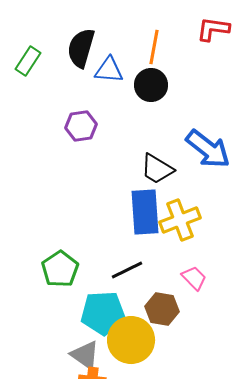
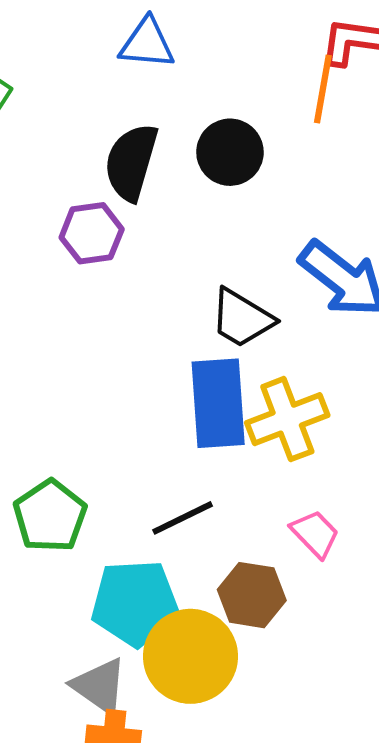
orange line: (154, 47) -> (323, 89), moved
black semicircle: (81, 48) -> (131, 162), moved
blue triangle: (109, 70) -> (147, 43), moved

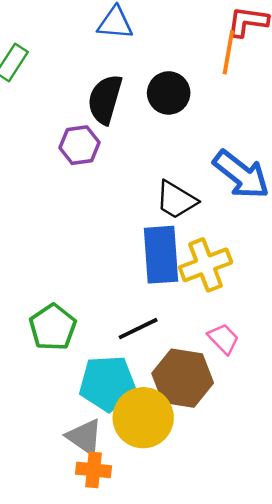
brown hexagon: (252, 595) -> (183, 378), size x1.4

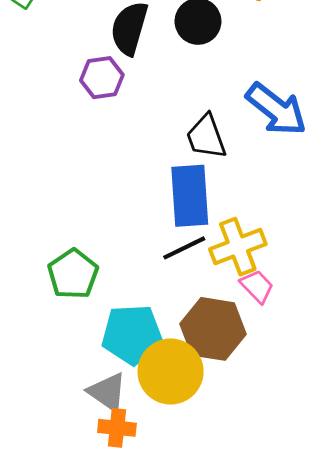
black trapezoid: (176, 200) -> (206, 137), turned 39
yellow cross: (206, 265) -> (238, 247), moved
black line: (138, 329) -> (184, 248), moved

